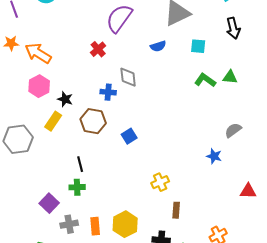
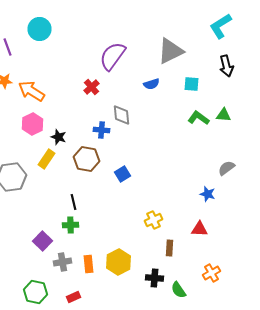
red triangle: (248, 191) -> (200, 229), moved

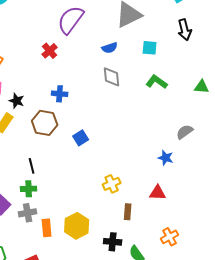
gray diamond: (122, 115) -> (112, 77), moved
green triangle: (224, 115) -> (202, 87), moved
gray cross: (62, 262) -> (28, 213), moved

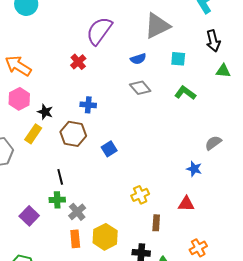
gray diamond: (112, 77) -> (140, 88), turned -35
green triangle: (202, 87) -> (223, 71), moved
gray cross: (28, 213) -> (77, 212), moved, turned -30

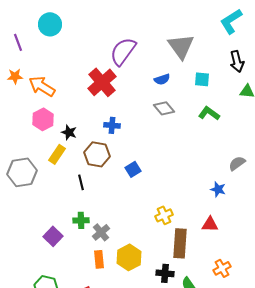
gray triangle: (157, 26) -> (181, 46), turned -40
red cross: (78, 62) -> (102, 82), size x1.8
black line: (60, 177) -> (81, 182), moved
brown rectangle: (156, 223) -> (180, 243), size x1.8

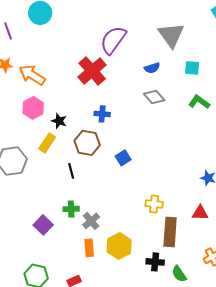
yellow cross: (164, 215) -> (154, 204), turned 30

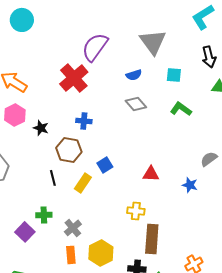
yellow rectangle: (47, 143) -> (83, 183), moved
green cross: (71, 209) -> (44, 215), moved
red triangle: (200, 213) -> (151, 174), moved

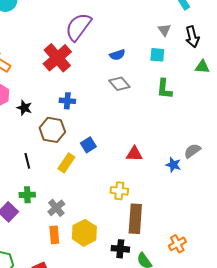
gray triangle: (153, 42) -> (164, 30), moved, size x0.5
green L-shape: (181, 109) -> (164, 89), turned -120
gray semicircle: (209, 159) -> (192, 151), moved
black line: (53, 178) -> (27, 161), moved

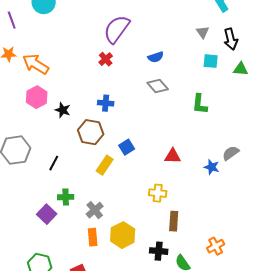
cyan square: (157, 55) -> (211, 61), moved
red cross: (57, 58) -> (106, 59), moved, size x0.5
green L-shape: (164, 89) -> (200, 104), moved
black line: (27, 161) -> (54, 163), moved, turned 42
brown rectangle: (135, 219) -> (174, 221), size x0.7

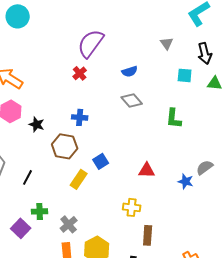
gray triangle: (203, 32) -> (167, 43), moved

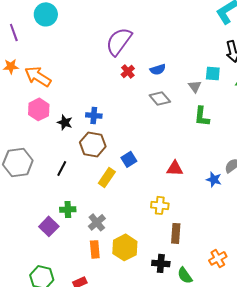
gray triangle: (167, 43) -> (195, 86), moved
red cross: (80, 73) -> (128, 71), moved
blue cross: (80, 117) -> (94, 115), moved
black line: (28, 177) -> (62, 168), moved

